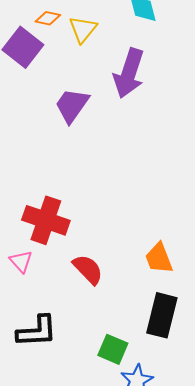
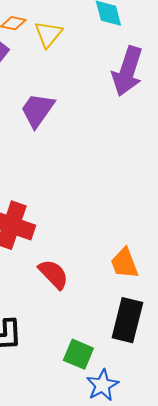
purple arrow: (129, 73) -> (127, 71), moved

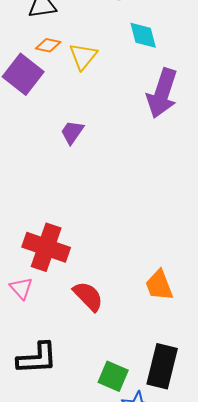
purple trapezoid: (37, 110) -> (72, 132), size x0.7
black rectangle: (127, 320) -> (162, 366), moved

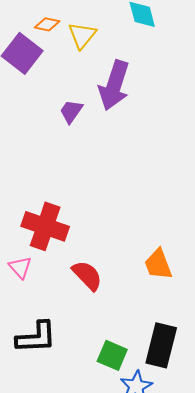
purple arrow: (162, 93) -> (114, 85), moved

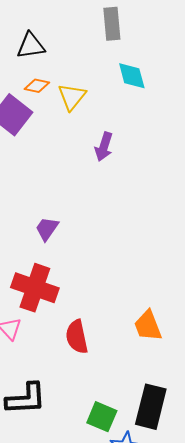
purple arrow: (114, 85) -> (104, 147), size x0.6
purple trapezoid: (71, 111) -> (47, 229), moved
red semicircle: (87, 275) -> (77, 337), turned -148

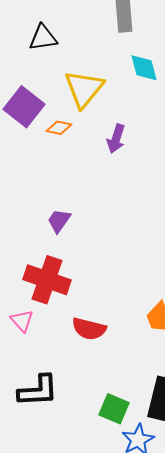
orange diamond: (37, 86) -> (59, 128), moved
yellow triangle: (72, 97) -> (84, 89), size x1.4
red semicircle: (77, 337) -> (89, 329), turned -64

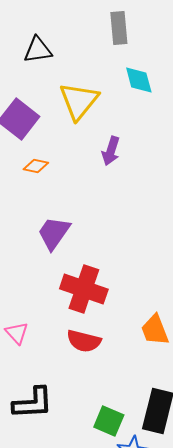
orange diamond: (59, 128) -> (36, 166), moved
purple trapezoid: (59, 221) -> (54, 233), size x1.4
red cross: (47, 280) -> (84, 289), moved

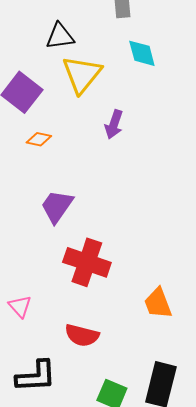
black triangle: (38, 50) -> (60, 36), moved
red semicircle: (84, 341) -> (82, 335), moved

